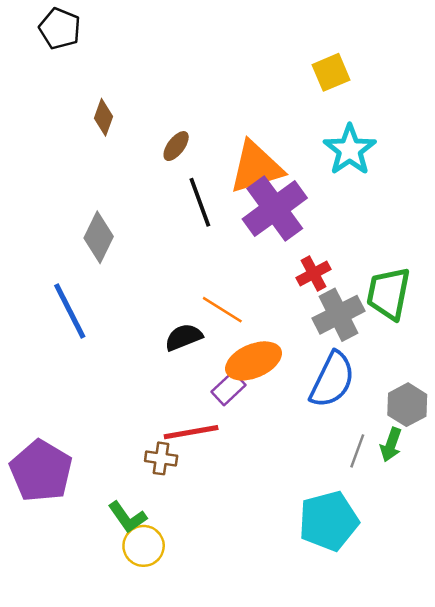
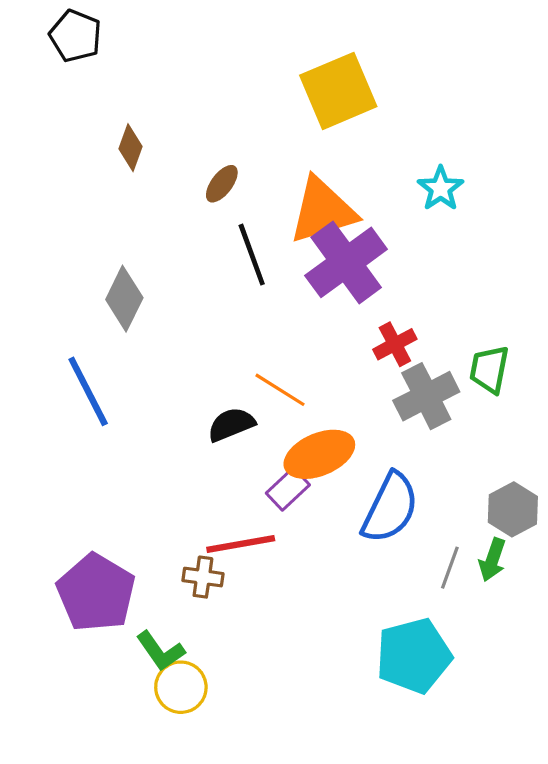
yellow square: (331, 72) -> (338, 91), moved, size x1.6
cyan star: (350, 150) -> (441, 188), size x0.7
green trapezoid: (388, 293) -> (489, 369), size x0.7
blue semicircle: (332, 380) -> (390, 508), moved
purple pentagon: (41, 471) -> (96, 593), moved

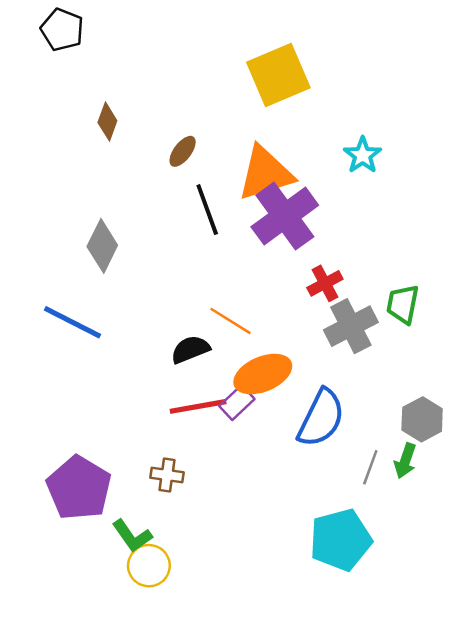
blue line: (88, 391) -> (73, 322), turned -36
red line: (241, 544) -> (198, 406), moved

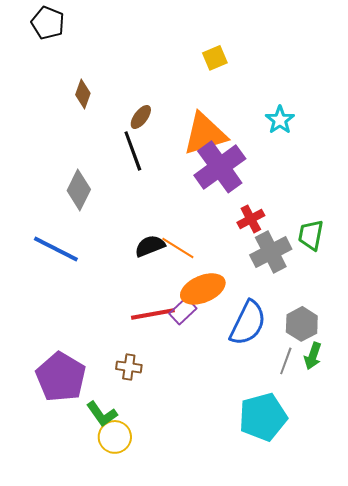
yellow square: (278, 75) -> (215, 58), size x0.5
black line: (207, 210) -> (133, 151), moved
black semicircle: (190, 349) -> (150, 246), moved
gray hexagon: (422, 419) -> (302, 324), moved

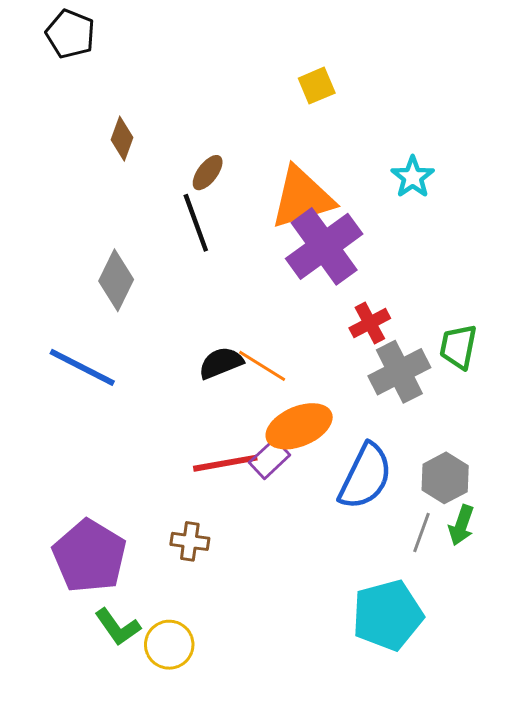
green L-shape: (102, 414) -> (118, 627), moved

